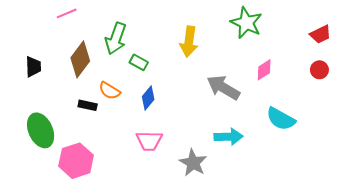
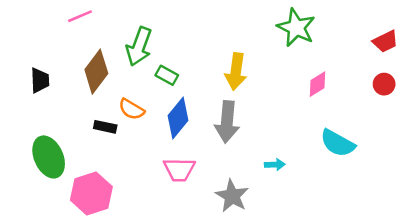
yellow arrow: (189, 42) -> (236, 72), moved
gray arrow: (223, 88) -> (227, 122), moved, turned -116
blue diamond: (148, 98) -> (178, 118), size x1.4
cyan arrow: (229, 137) -> (275, 165), size x0.6

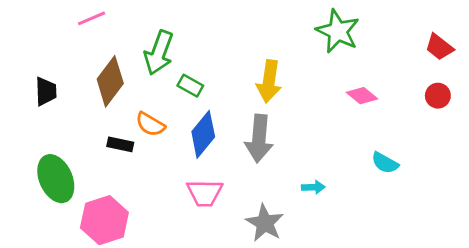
red trapezoid: (385, 41) -> (439, 47), turned 64
pink diamond: (317, 84) -> (362, 96), turned 72
cyan semicircle: (338, 143) -> (385, 163), size x0.7

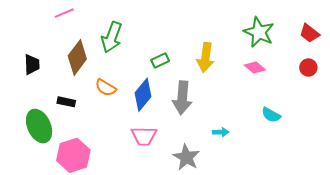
green star: (338, 31) -> (259, 32), moved
yellow arrow: (269, 81) -> (205, 57), moved
green rectangle: (190, 86) -> (160, 60), moved, turned -54
black rectangle: (120, 144) -> (66, 102), moved

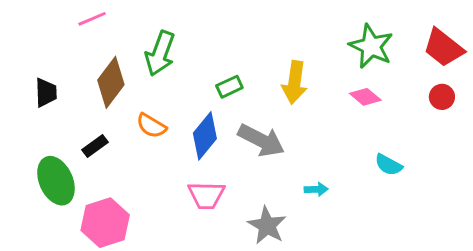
red trapezoid: (309, 33) -> (443, 48), size x1.4
gray arrow: (182, 98) -> (261, 140), turned -68
black rectangle: (66, 102) -> (95, 146), turned -48

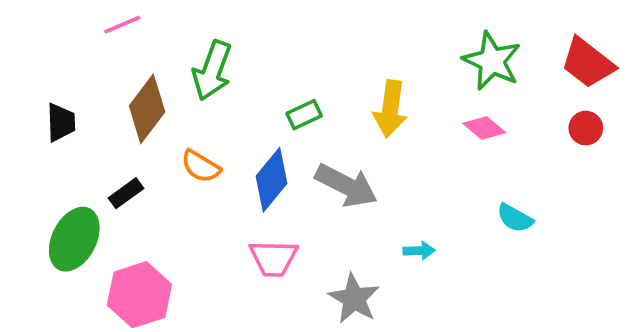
green ellipse: (56, 181) -> (74, 239), turned 51

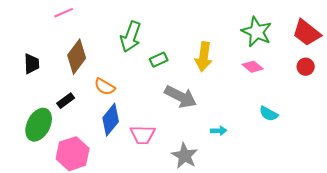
green arrow: (212, 71) -> (131, 37), moved
blue diamond: (272, 180) -> (111, 120), moved

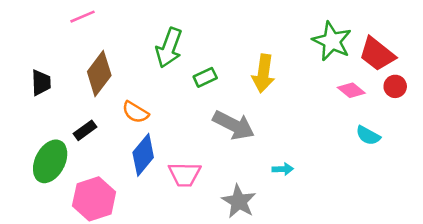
red trapezoid: (307, 33) -> (377, 54), moved
pink diamond: (253, 67) -> (351, 90), moved
cyan semicircle: (269, 114) -> (368, 135), moved

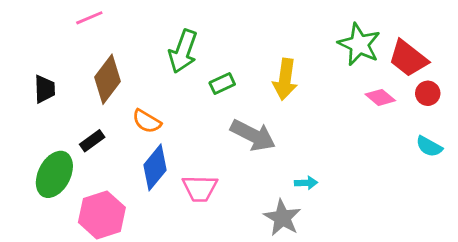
cyan semicircle: (368, 135) -> (429, 146), moved
gray star: (239, 201) -> (282, 218), moved

